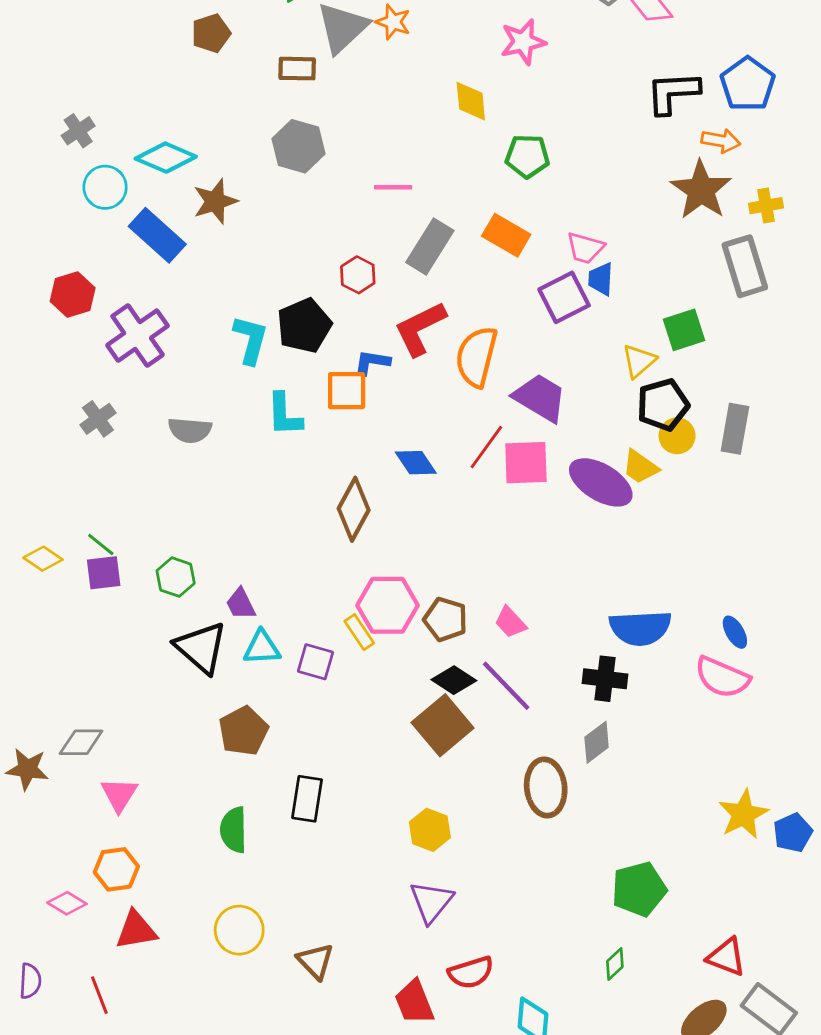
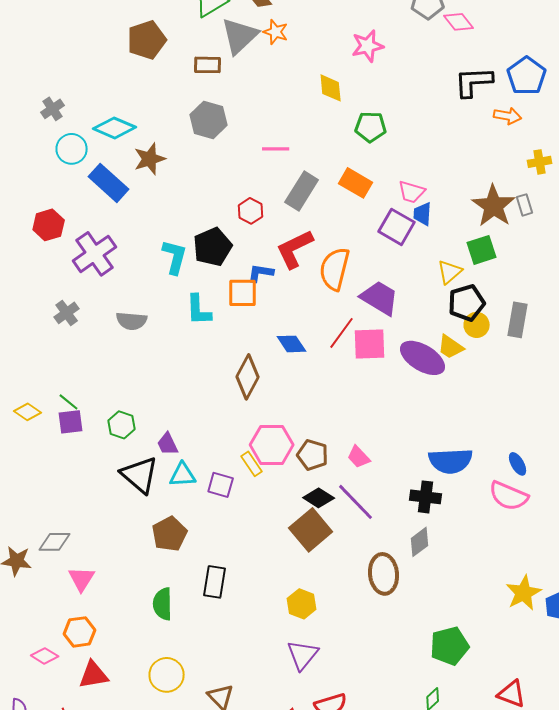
brown pentagon: (211, 33) -> (147, 40), size x1.4
brown star: (701, 190) -> (494, 206), moved
gray rectangle: (745, 266) -> (525, 205), size x0.5
purple square: (564, 297) -> (397, 227), turned -33

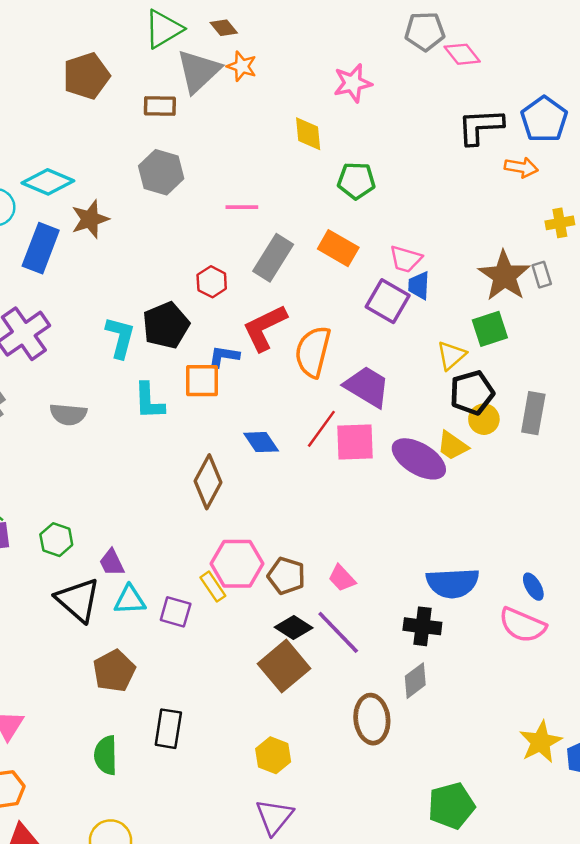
blue rectangle: (109, 183) -> (41, 248), turned 69

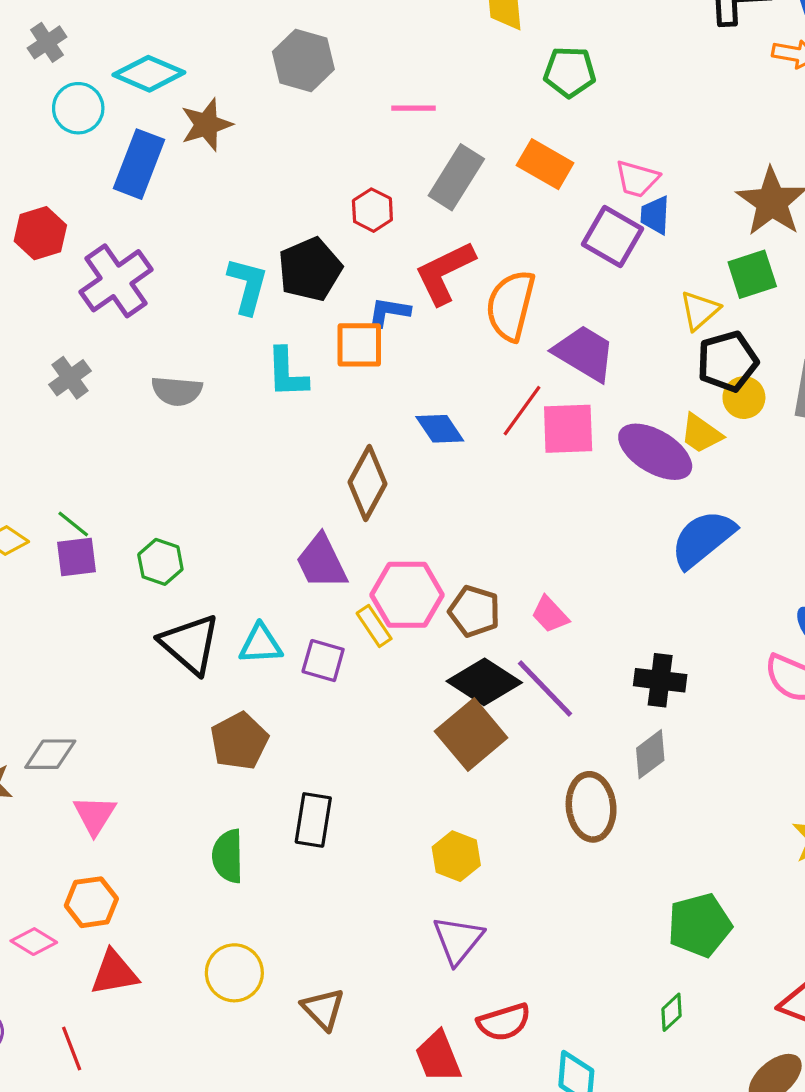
purple trapezoid: (112, 563) -> (321, 562), moved, size x1.5
blue semicircle: (453, 583) -> (703, 539), moved, turned 144
black diamond: (294, 628) -> (484, 682), size x1.4

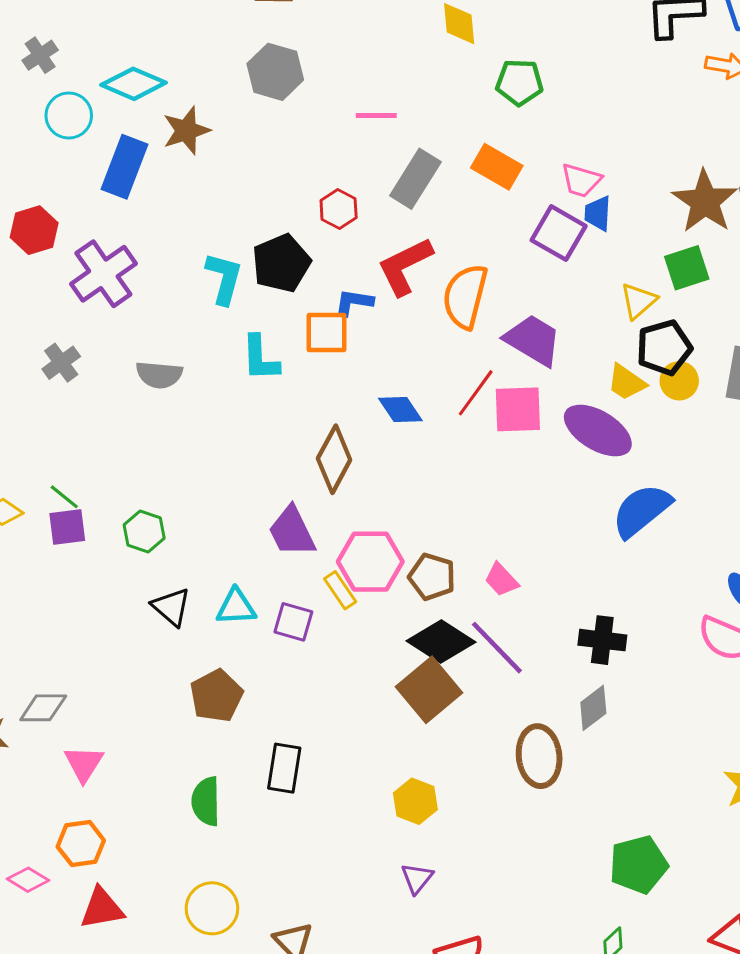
yellow trapezoid: (701, 434) -> (626, 382), moved
black triangle: (190, 644) -> (171, 607), size x0.7
purple triangle: (458, 940) -> (417, 878), size x0.7

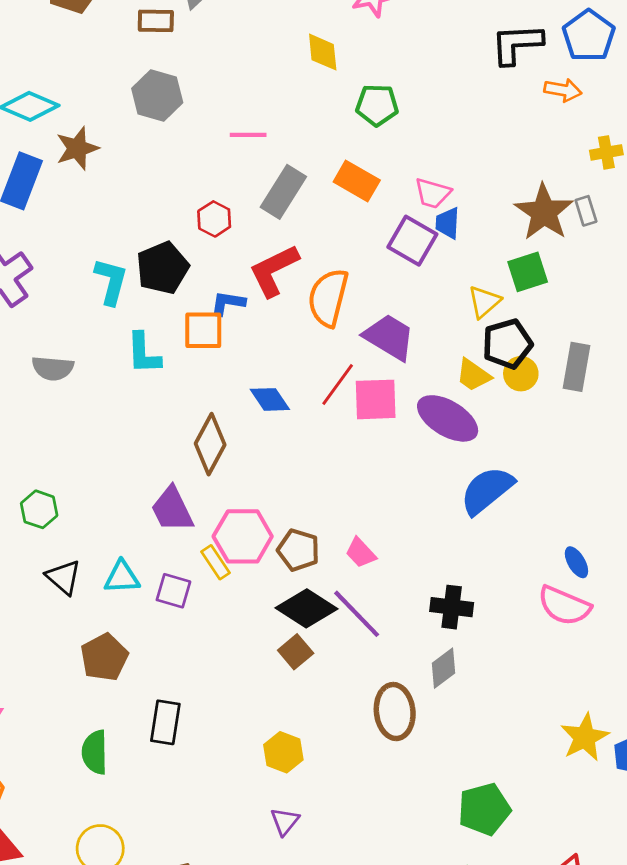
brown square: (429, 690) -> (296, 652), size x0.6

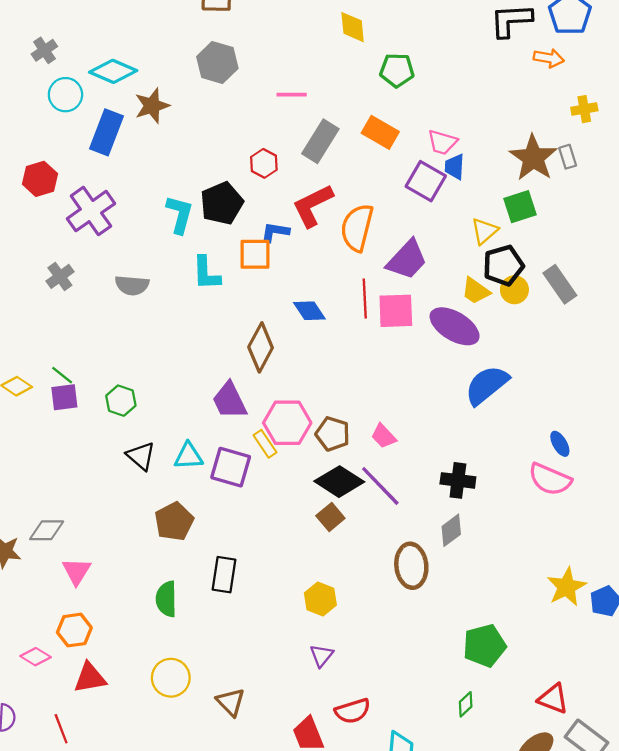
purple trapezoid: (389, 337) -> (407, 260), turned 102
gray rectangle: (576, 367) -> (560, 284), turned -45
red line: (338, 385) -> (365, 299), turned -39
purple square: (173, 591) -> (231, 467), size x1.4

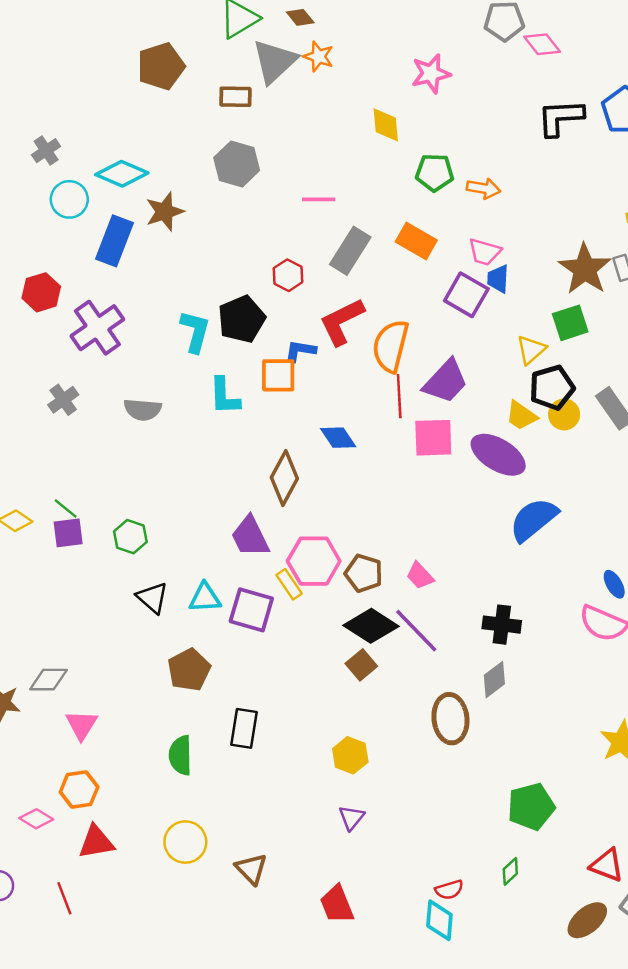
orange arrow: (549, 58) -> (483, 188), moved
red line: (365, 299) -> (399, 396), moved
red semicircle: (353, 711) -> (449, 890), moved, size x0.7

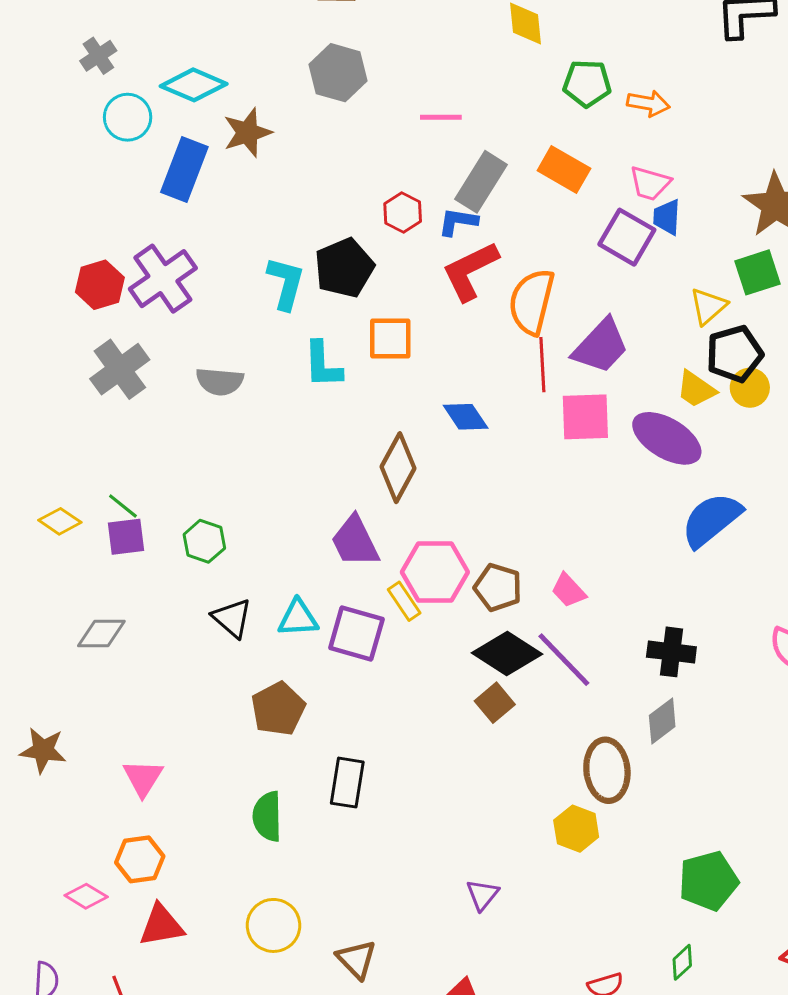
red hexagon: (41, 292) -> (100, 285), moved
blue L-shape: (300, 351) -> (458, 222), moved
gray cross: (63, 400) -> (120, 369), size x1.5
gray diamond: (49, 680) -> (101, 633), moved
yellow hexagon: (350, 755) -> (576, 829), moved

